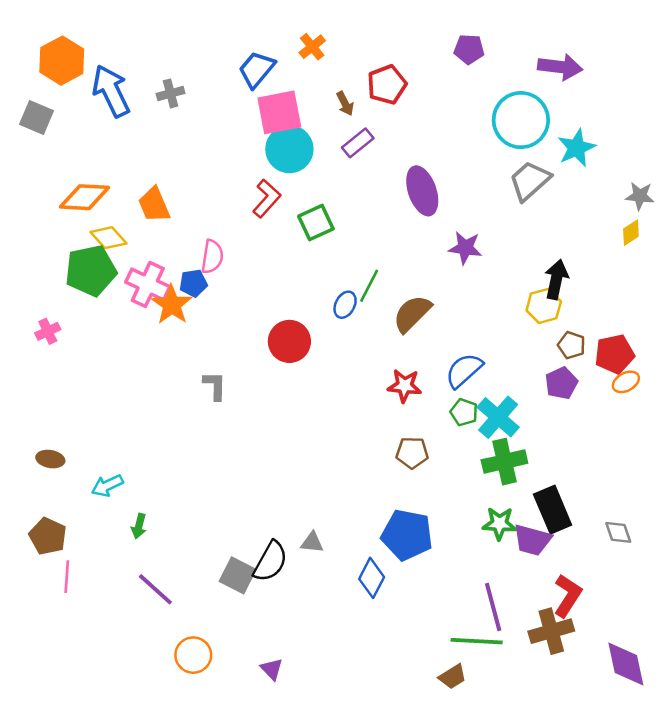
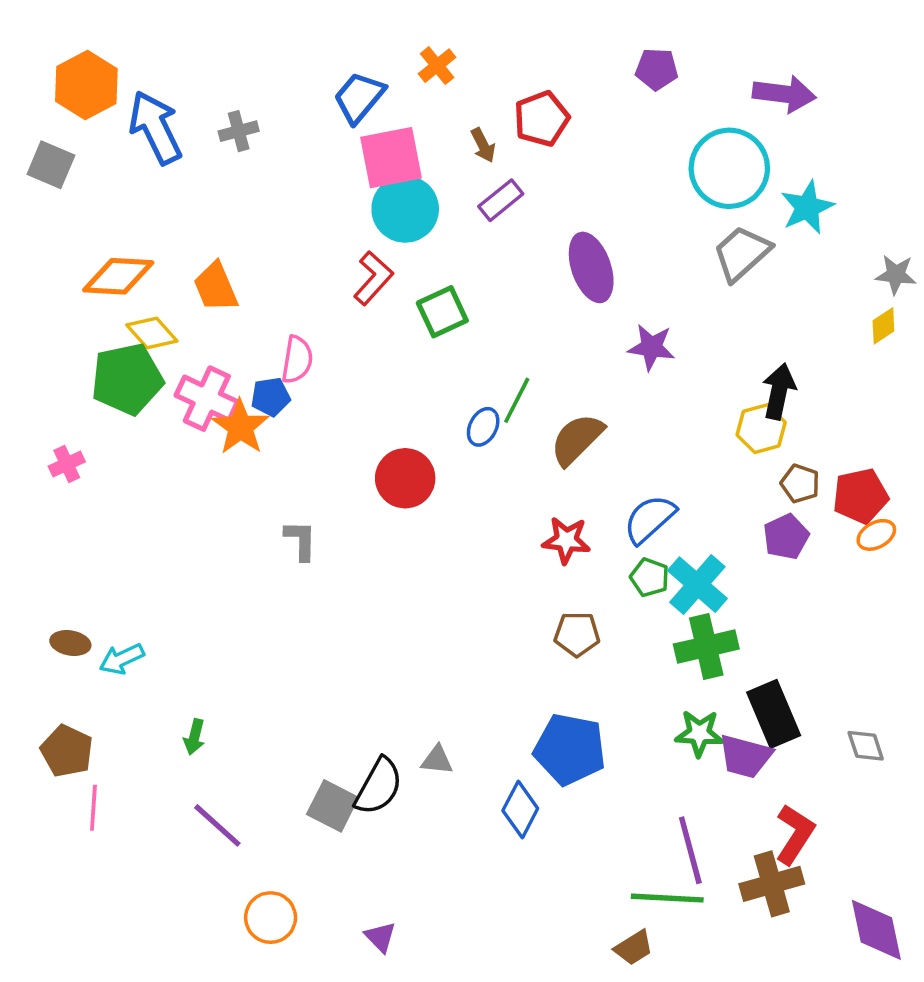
cyan arrow: (107, 486) -> (122, 659), moved

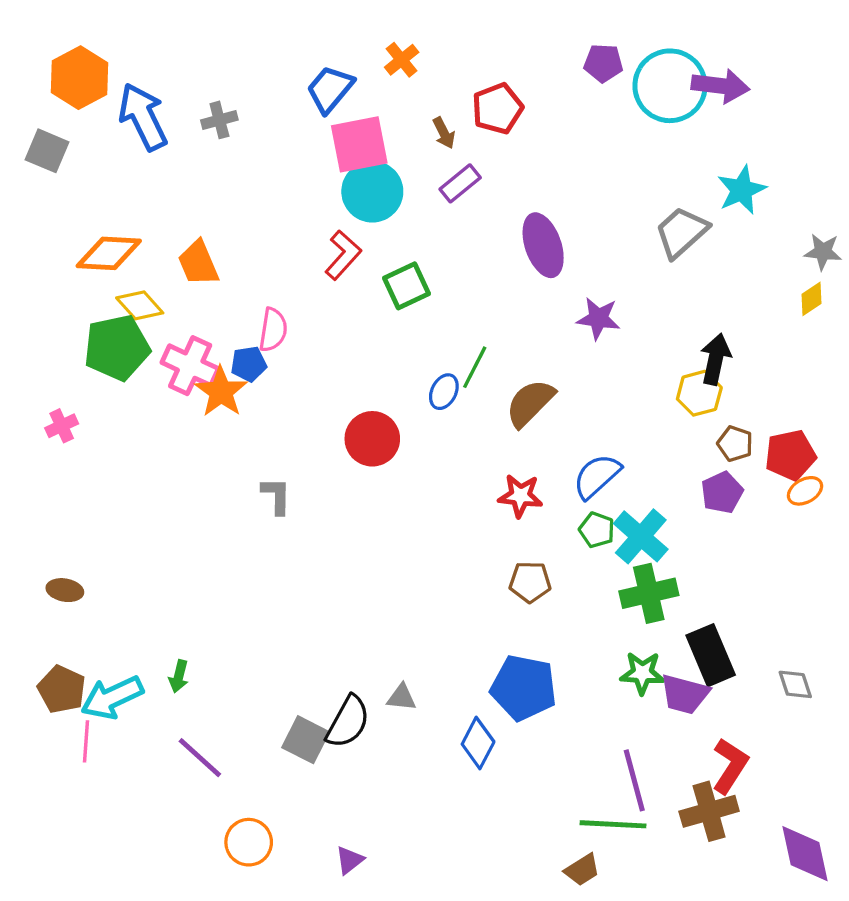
cyan circle: (729, 168) -> (670, 86), moved
cyan arrow: (122, 659) -> (112, 697), moved, size x1.5
purple triangle: (380, 937) -> (350, 860), turned 36

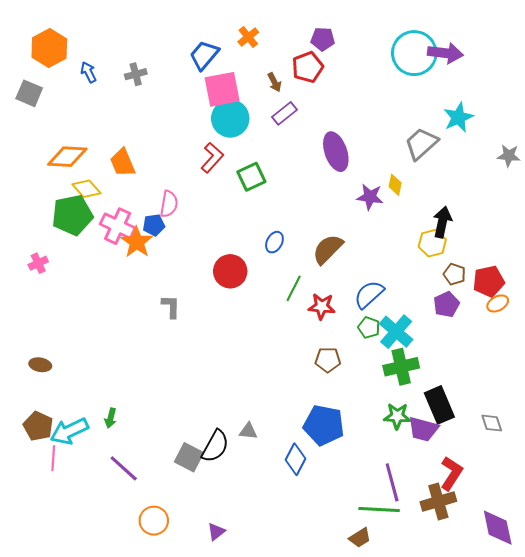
purple pentagon: (603, 63) -> (323, 39), moved
blue arrow: (143, 117) -> (88, 72), size x0.5
yellow diamond: (812, 299) -> (395, 185), moved, turned -45
green line: (475, 367) -> (294, 288), moved

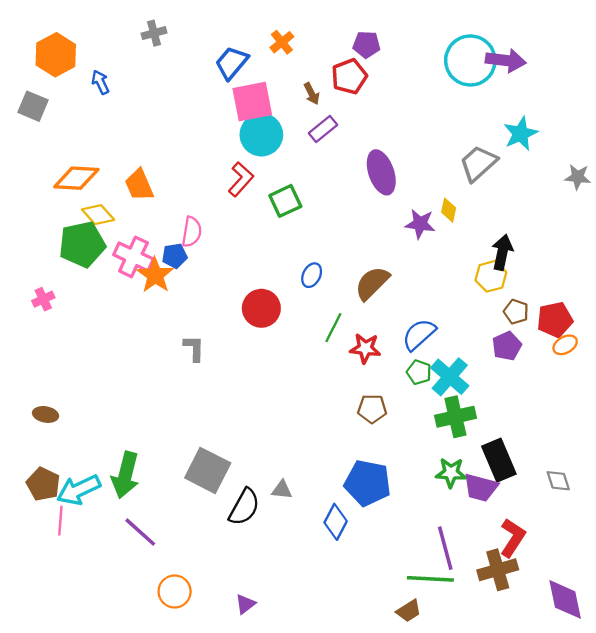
gray cross: (136, 74) -> (154, 33), moved
green arrow: (111, 418) -> (125, 475), size x2.0
gray square: (189, 457) -> (208, 470), moved, size x1.4

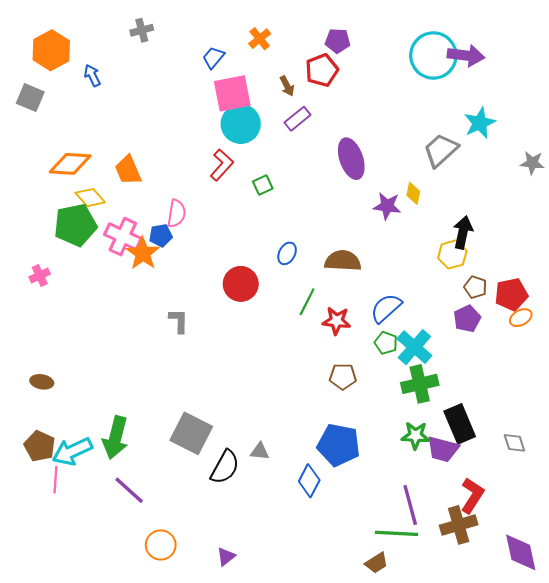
blue trapezoid: (232, 63) -> (213, 58), size x0.7
green square: (285, 201) -> (263, 185), size x0.7
brown semicircle: (372, 283) -> (343, 261), turned 48

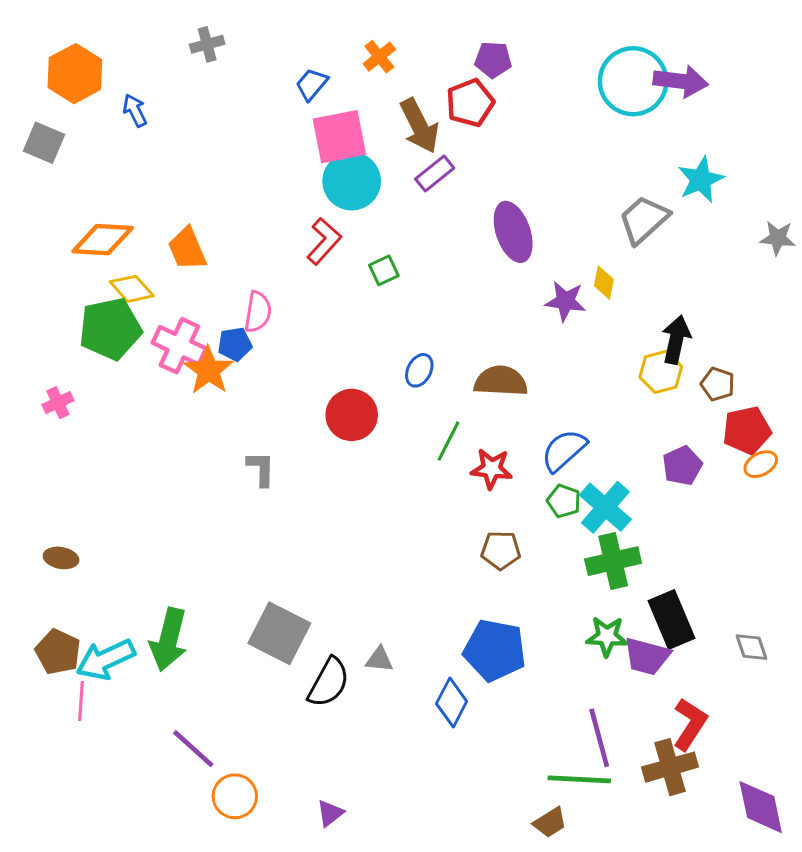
brown arrow: (287, 86) -> (419, 126), size x1.8
brown pentagon: (475, 287) -> (718, 384), moved
purple line: (129, 490) -> (193, 749), moved

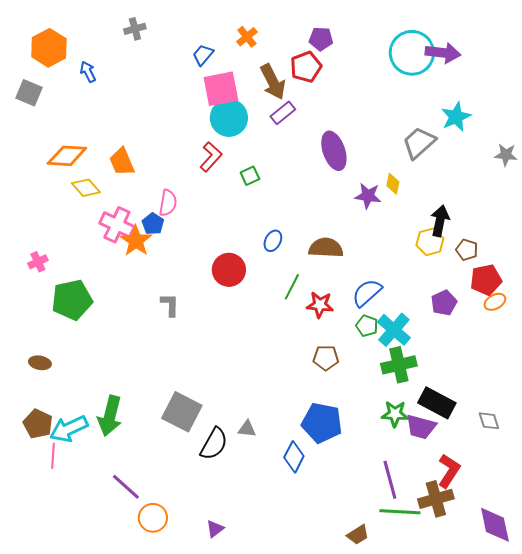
green pentagon: (110, 329) -> (72, 300), moved
blue pentagon: (235, 344) -> (153, 224), turned -30
black rectangle: (672, 619) -> (437, 403), turned -39
green line: (579, 779) -> (400, 512), moved

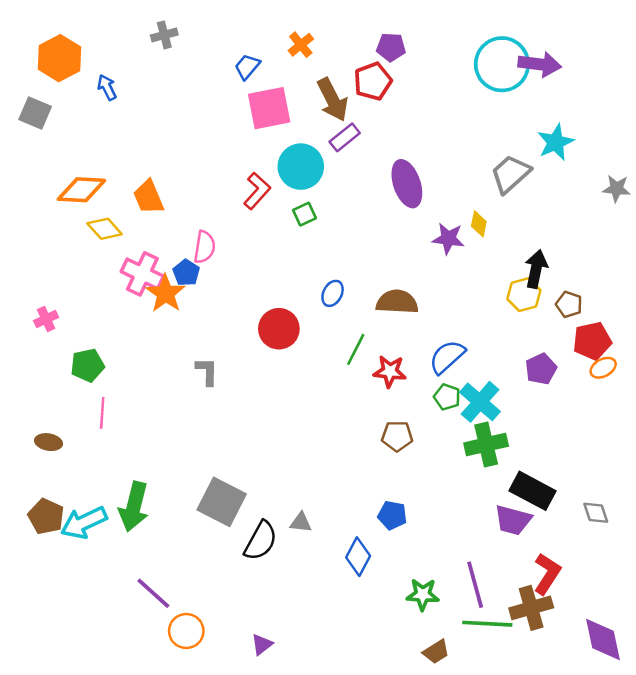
cyan circle: (229, 118) -> (301, 167), moved
green pentagon: (72, 300) -> (88, 365), size x0.7
green star: (395, 414) -> (423, 594), moved
blue pentagon: (322, 423) -> (392, 515), size x0.6
pink line: (53, 456) -> (102, 413), moved

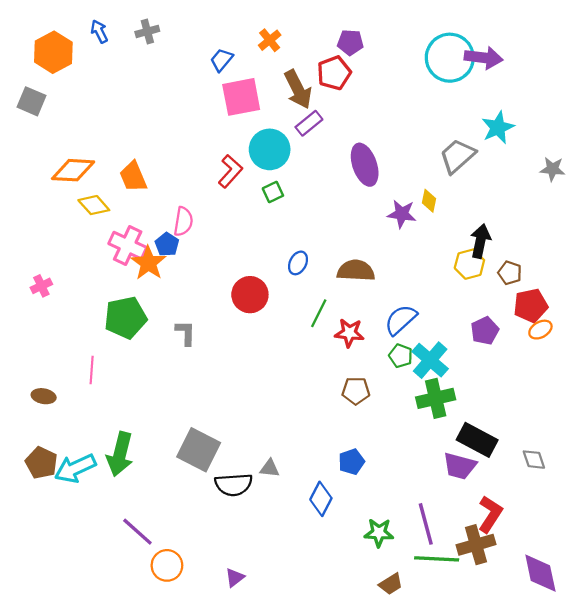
blue arrow: (107, 87) -> (99, 31), moved
green pentagon: (88, 365) -> (125, 318), moved, size x1.4
blue pentagon: (392, 515) -> (352, 462), turned -30
black semicircle: (261, 541) -> (234, 485), turned 57

